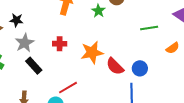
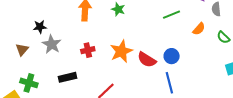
black star: (16, 20) -> (40, 27), moved
gray star: (25, 43) -> (52, 44), moved
black rectangle: (34, 66) -> (67, 77), turned -48

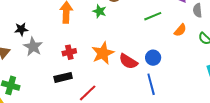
black rectangle: (67, 77) -> (63, 77), moved

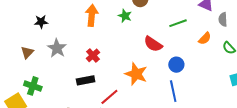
black star: (21, 29) -> (41, 22), moved
red cross: (69, 52) -> (93, 55), turned -32
orange star: (103, 53) -> (136, 74), moved, turned -30
red semicircle: (128, 61) -> (153, 44), moved

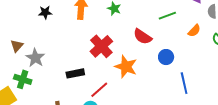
black star: (41, 22) -> (45, 12), moved
gray star: (57, 48) -> (35, 58), moved
red cross: (93, 55) -> (101, 46), moved, size x1.6
blue line: (173, 91) -> (184, 83), moved

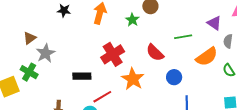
orange semicircle: (194, 31) -> (207, 57), size x1.6

